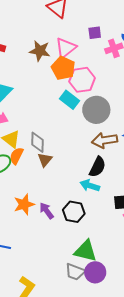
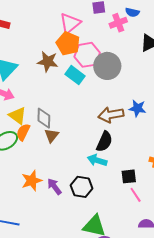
brown star: (40, 51) -> (48, 62), moved
gray circle: (96, 110) -> (107, 66), moved

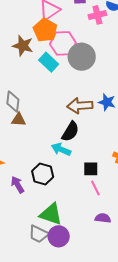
brown triangle: (52, 136) -> (19, 120), turned 49
purple arrow: (54, 186) -> (17, 185), moved

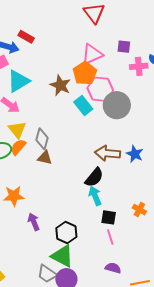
cyan arrow: (61, 149) -> (95, 196), moved, turned 36
black hexagon: (43, 174) -> (66, 232), moved

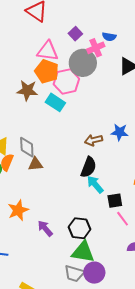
purple square: (124, 47) -> (75, 34), turned -32
pink triangle: (92, 54) -> (48, 51), turned 50
gray circle: (117, 105) -> (83, 63), moved
brown arrow: (107, 153) -> (94, 140), size x0.7

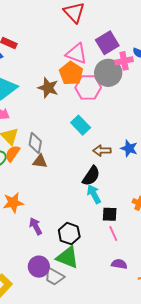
purple square: (75, 34) -> (107, 43), size x1.6
cyan rectangle: (55, 102) -> (81, 125), moved
purple circle: (94, 273) -> (39, 267), moved

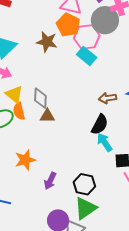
cyan rectangle: (81, 125) -> (87, 56), moved
orange semicircle: (12, 153) -> (19, 111), turned -42
purple arrow: (36, 226) -> (50, 181), turned -120
green triangle: (68, 257) -> (85, 208), turned -50

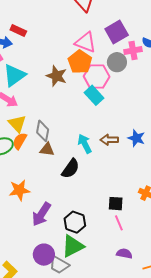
gray circle: (105, 20) -> (117, 62), size x0.7
orange semicircle: (19, 111) -> (20, 141), turned 36
black semicircle: (100, 124) -> (71, 169), moved
cyan arrow: (105, 142) -> (85, 144), moved
purple arrow: (50, 181) -> (41, 214), size x1.4

